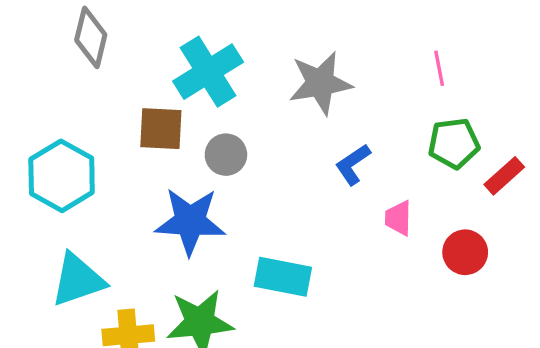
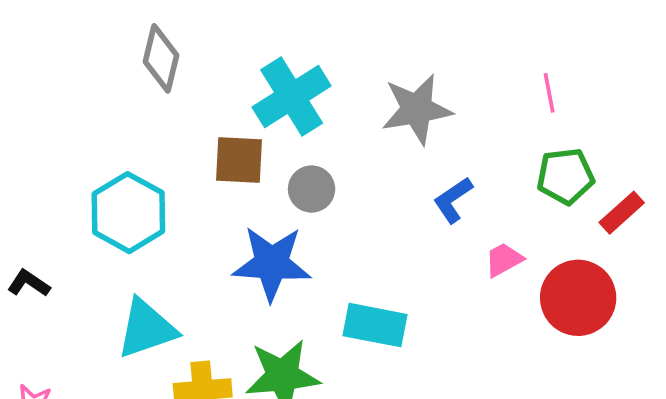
pink trapezoid: (398, 218) -> (504, 260), turned 60
red circle: (465, 252) -> (578, 298), size x1.5

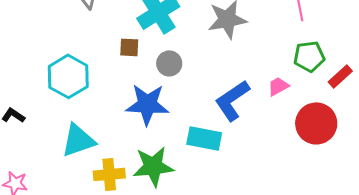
brown square: (239, 160) -> (129, 47), size x0.7
blue L-shape: (453, 200) -> (232, 100), moved, size x1.6
pink trapezoid: (504, 260) -> (278, 86), moved

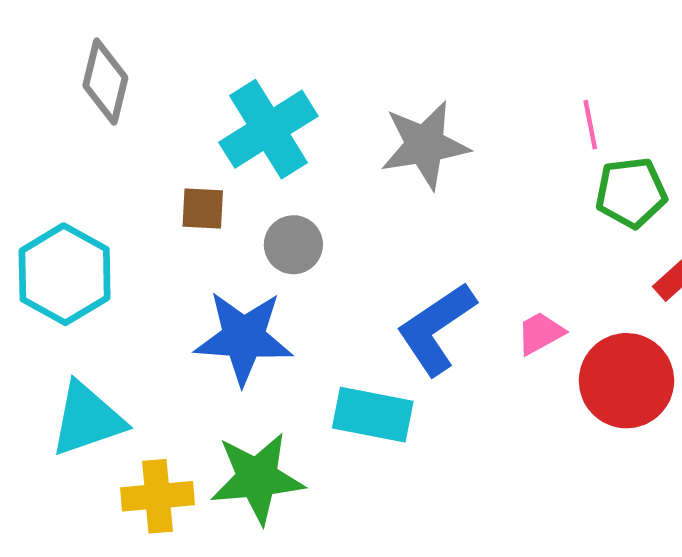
green pentagon: (309, 56) -> (631, 193), moved
pink trapezoid: (278, 86) -> (540, 333), moved

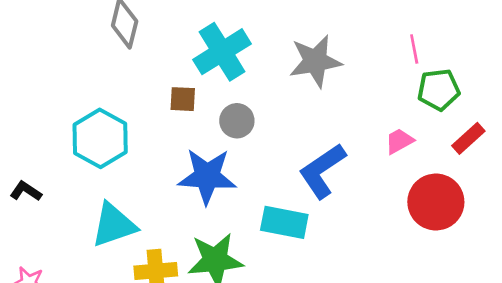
pink trapezoid: (540, 333) -> (399, 141), moved

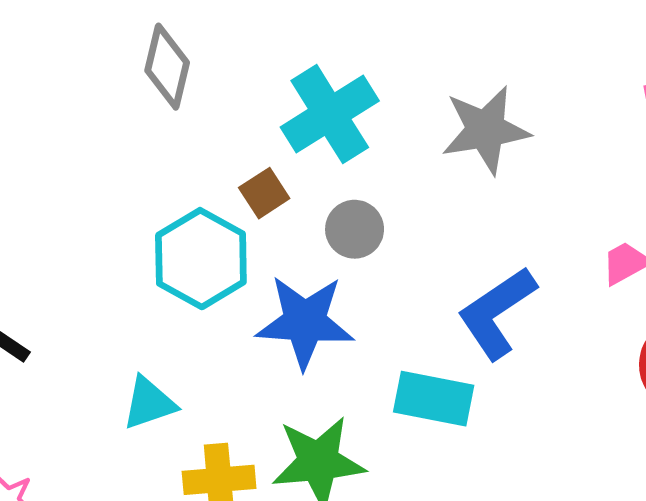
brown square: (183, 99) -> (264, 193), turned -36
cyan hexagon: (100, 138) -> (201, 259), moved
cyan triangle: (114, 225) -> (149, 403), size x0.7

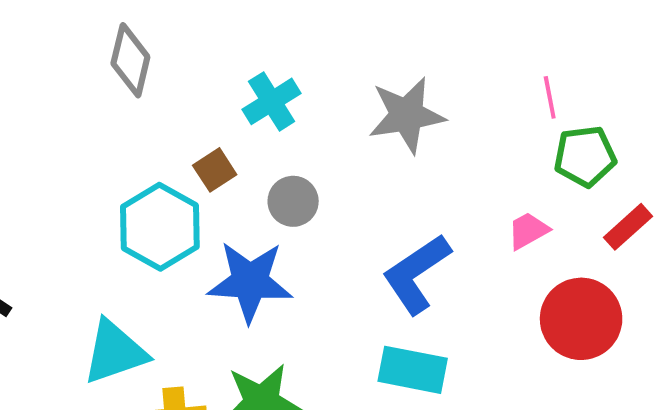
cyan cross: (330, 114) -> (272, 101), size x0.7
cyan rectangle: (434, 399) -> (413, 370), moved
cyan triangle: (149, 403) -> (115, 352), size x1.4

